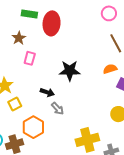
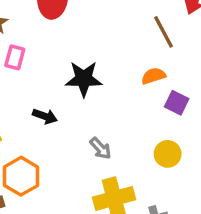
gray arrow: (58, 109) -> (100, 148), moved

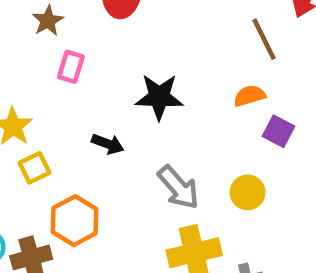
gray arrow: (100, 148) -> (178, 187), size x1.5
yellow circle: (168, 154) -> (248, 192), moved

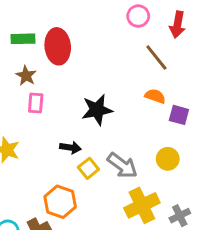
brown star: (48, 21) -> (26, 76), moved
orange semicircle: (250, 96) -> (155, 96), turned 48
yellow square: (34, 168) -> (88, 168), moved

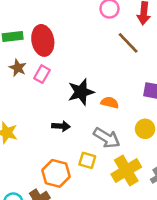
orange semicircle: (155, 96) -> (110, 103), moved
pink rectangle: (36, 103) -> (42, 74), moved, turned 30
yellow square: (88, 168) -> (87, 160), moved, turned -30

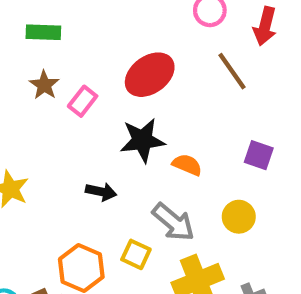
red ellipse: (43, 40) -> (150, 75), moved, turned 56

